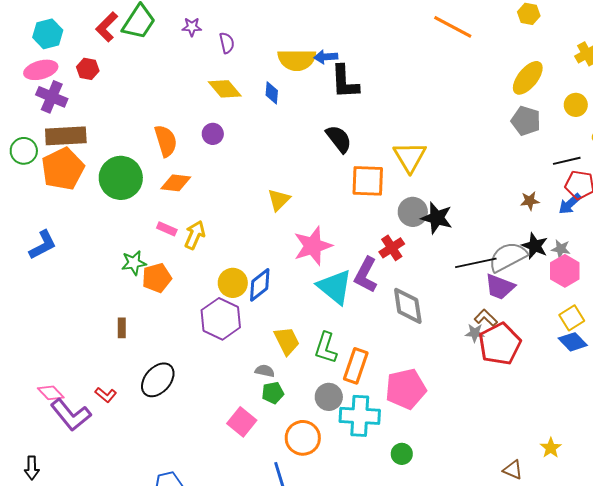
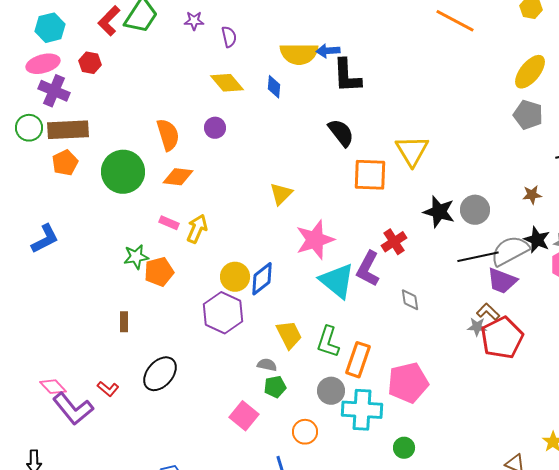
green circle: (24, 151) -> (29, 128), moved
orange pentagon: (63, 169) -> (65, 163), size x0.6
gray circle: (413, 212) -> (475, 210), moved
gray diamond: (408, 306) -> (410, 300), size x0.6
orange circle: (303, 438) -> (305, 432), size x0.7

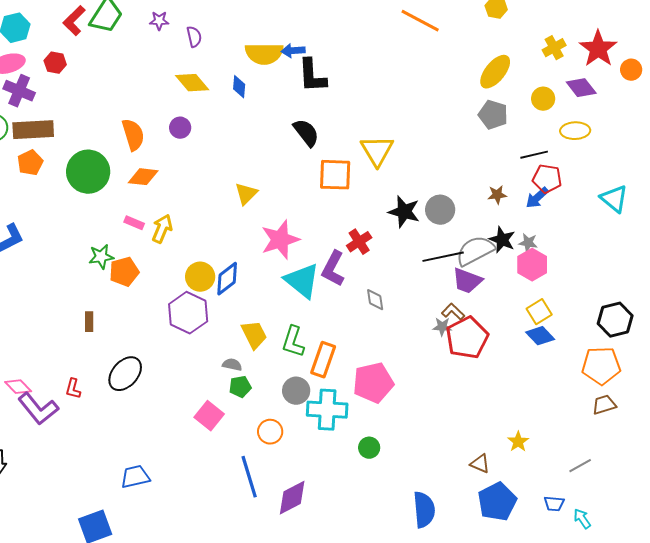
red L-shape: (108, 389) -> (73, 389), turned 65

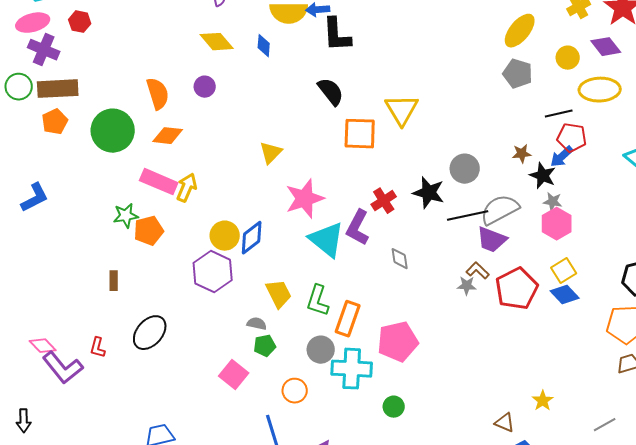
yellow ellipse: (575, 131) -> (600, 90), size x1.4
black star: (404, 212) -> (429, 193), moved
pink rectangle: (134, 223) -> (159, 182), size x1.8
black star: (502, 240) -> (543, 176), moved
red pentagon: (467, 338) -> (517, 289), moved

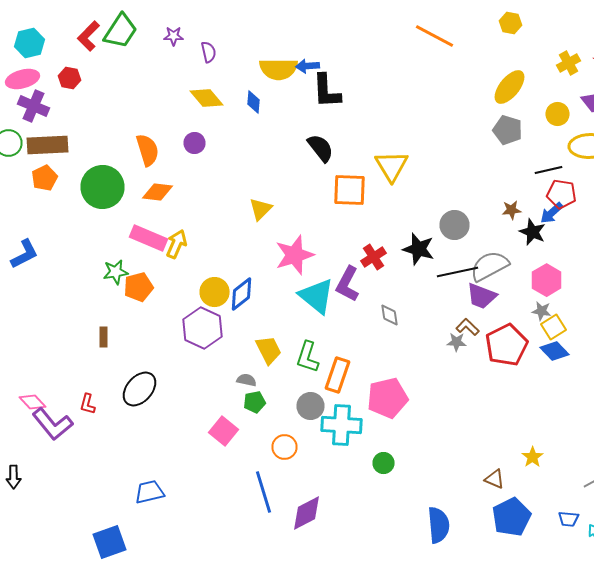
gray star: (553, 202) -> (542, 311), moved

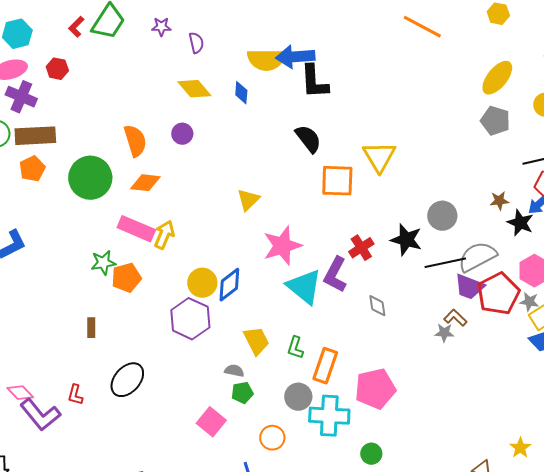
red L-shape: (88, 36) -> (76, 27), size x0.7
blue arrow: (308, 66) -> (295, 57), size x1.6
red pentagon: (506, 345) -> (498, 294), moved
green L-shape: (308, 357) -> (295, 348), size x0.7

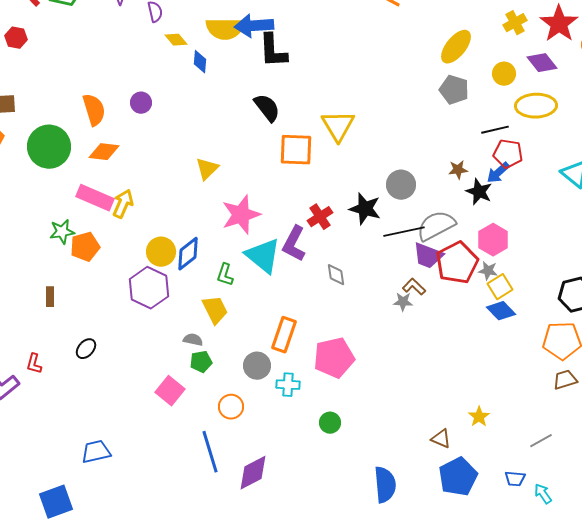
yellow diamond: (194, 89) -> (176, 40), moved, size x0.7
green L-shape: (295, 348) -> (225, 275), moved
black ellipse: (127, 380) -> (86, 349), size x0.6
cyan cross: (329, 416) -> (288, 385), size x0.6

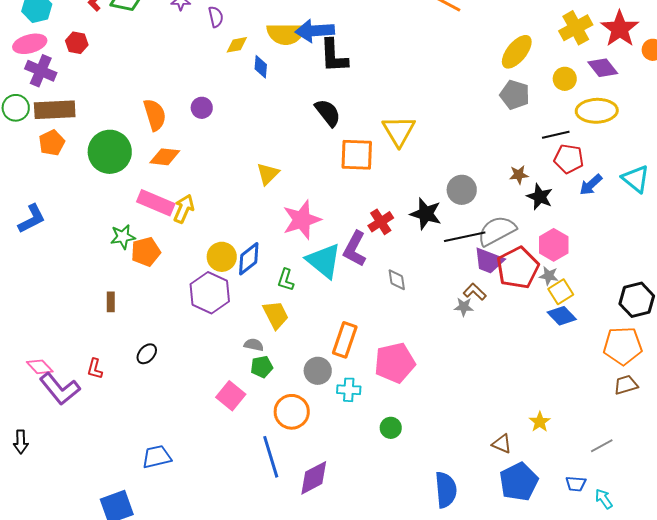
yellow cross: (515, 23) -> (576, 28), size x1.4
yellow diamond: (176, 40) -> (237, 45), turned -60
blue arrow: (498, 173) -> (591, 185), moved
orange circle: (231, 407) -> (292, 412), size x1.4

